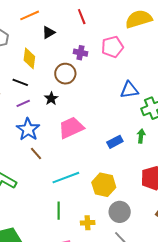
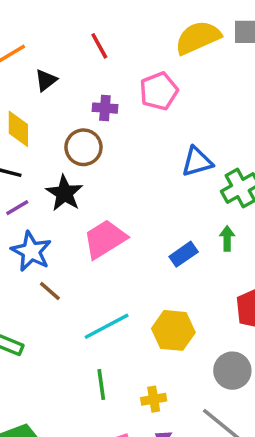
black star: (51, 99) -> (64, 193), size x1.5
gray circle: (120, 212) -> (232, 371), moved

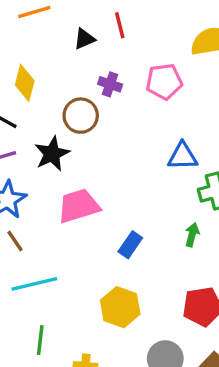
black triangle: (46, 80) -> (84, 39), moved
blue rectangle: (184, 254) -> (130, 245), moved, turned -35
cyan line: (107, 326) -> (34, 284), moved

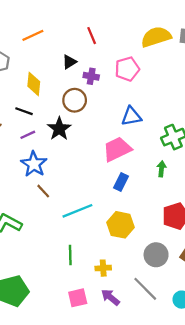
black triangle: (84, 39) -> (69, 62), moved
blue triangle: (183, 156) -> (131, 116), moved
pink trapezoid: (79, 206) -> (117, 149), moved
cyan line: (34, 284) -> (77, 211), moved

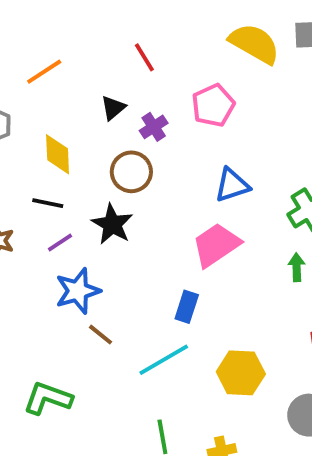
yellow semicircle: (156, 37) -> (254, 44), turned 56
purple cross: (91, 76) -> (154, 127), turned -35
blue star: (34, 164) -> (78, 291), turned 30
blue rectangle: (121, 182) -> (187, 307), moved

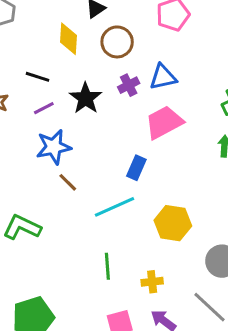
purple cross: (154, 127) -> (129, 85), moved
yellow diamond: (58, 154) -> (69, 39), moved
brown circle: (131, 172) -> (117, 42), moved
blue triangle: (232, 185) -> (163, 77), moved

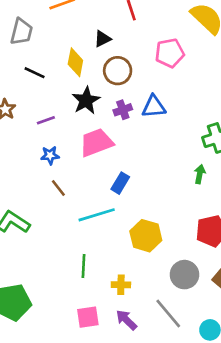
black line: (37, 77) -> (35, 73), moved
black star: (86, 98) -> (86, 100), moved
pink trapezoid: (164, 122) -> (96, 143), moved
blue star: (54, 147) -> (50, 155), size x0.6

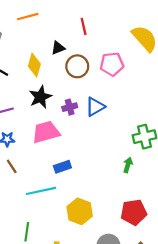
brown circle: (118, 71) -> (77, 66), moved
blue triangle: (154, 107) -> (95, 107), turned -30
blue rectangle: (120, 183) -> (62, 167), turned 35

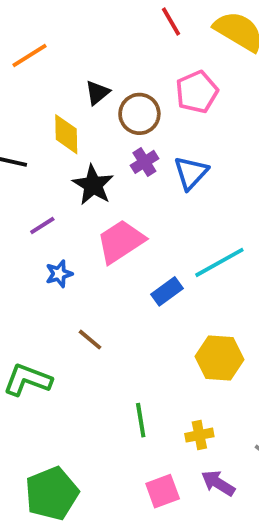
red line: (84, 26) -> (171, 22), moved
purple cross: (70, 107) -> (144, 162), moved
brown line: (12, 166) -> (90, 340), moved
cyan line: (41, 191) -> (219, 262), moved

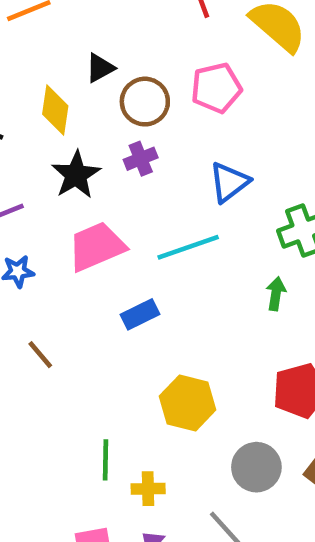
blue triangle: (191, 173) -> (229, 182), moved
cyan line: (219, 262) -> (188, 247), moved
green line: (141, 420) -> (105, 460), moved

